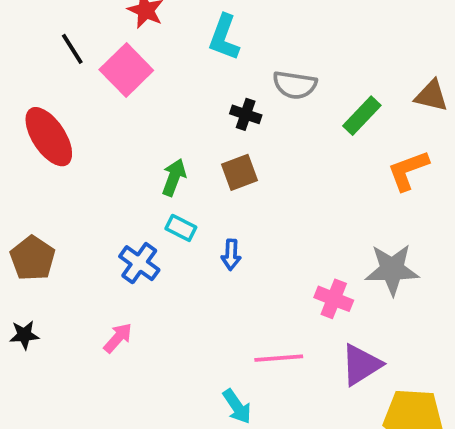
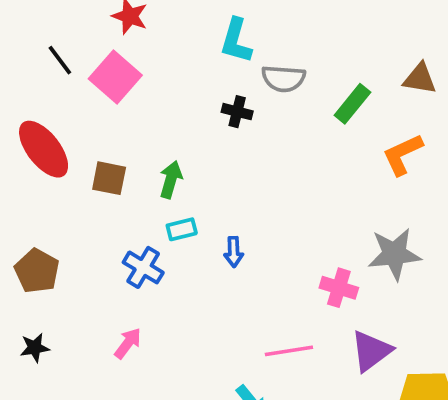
cyan L-shape: (224, 37) -> (236, 41), moved
brown square: (239, 172) -> (109, 178), moved, turned 36
cyan rectangle: (181, 228) -> (182, 229), turned -36

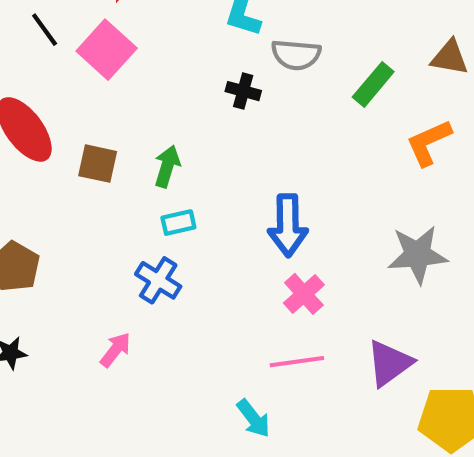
blue arrow: (234, 252) -> (288, 225), moved, size x1.8
blue cross: (143, 267) -> (158, 280), moved
pink cross: (339, 288) -> (304, 294), moved, turned 30

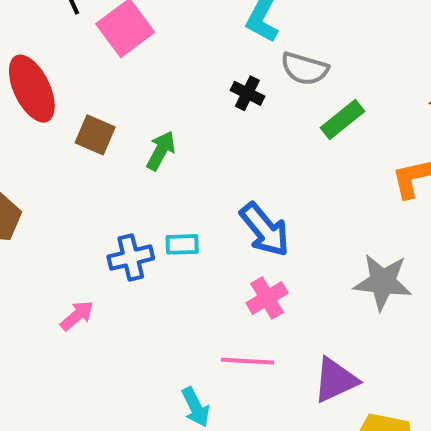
green rectangle: (373, 84) -> (343, 119), moved
cyan rectangle: (178, 223) -> (182, 244), moved
blue arrow: (288, 225) -> (265, 230), turned -50
blue cross: (158, 280) -> (131, 258), turned 33

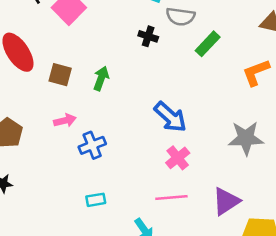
cyan rectangle: (182, 244) -> (96, 200), moved
pink arrow: (77, 316) -> (65, 120), moved, turned 35

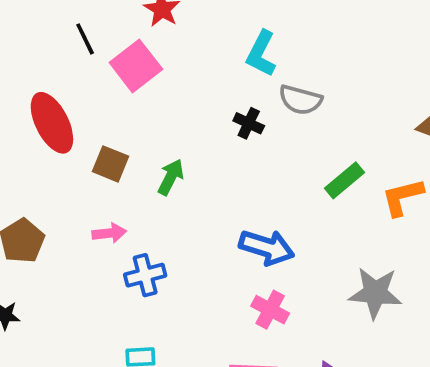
green rectangle: (208, 44) -> (345, 180), moved
blue arrow: (170, 117) -> (267, 247), turned -32
pink cross: (178, 158) -> (270, 310), turned -30

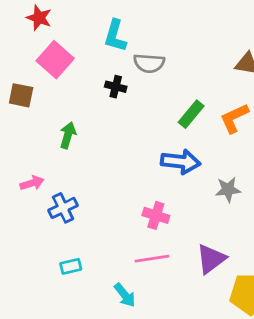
pink square: (136, 66) -> (55, 60), moved
brown square: (110, 164) -> (21, 95), moved
blue arrow: (267, 247) -> (181, 162), moved
gray star: (375, 293) -> (228, 189), size x0.7

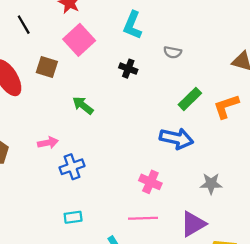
gray semicircle: (149, 63) -> (173, 52), moved, size x0.7
green arrow: (68, 135) -> (83, 105), turned -75
gray star: (228, 189) -> (211, 184), moved

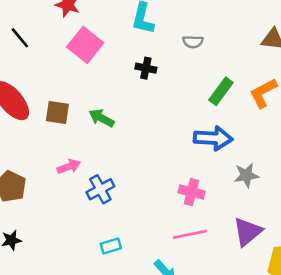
brown square: (47, 67) -> (57, 113), moved
gray star: (211, 184) -> (246, 175), moved

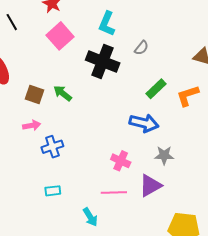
gray semicircle: (193, 42) -> (141, 48), turned -63
black cross: (146, 68) -> (103, 62), size x2.0
brown square: (57, 113) -> (34, 95), moved
purple triangle: (247, 232) -> (150, 186), moved

